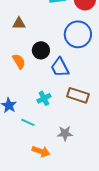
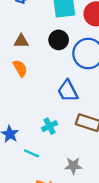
black circle: (41, 50) -> (59, 40), moved
orange semicircle: (19, 61) -> (20, 68), moved

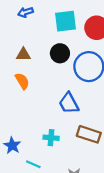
cyan cross: (50, 126) -> (51, 138), turned 32

